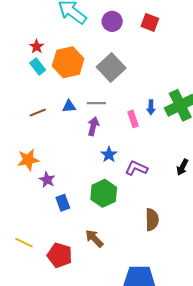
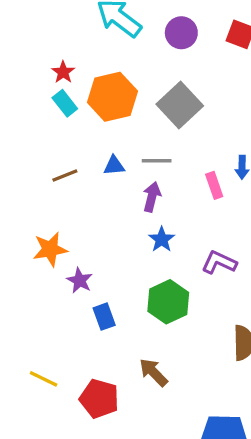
blue star: (109, 155) -> (162, 239), moved

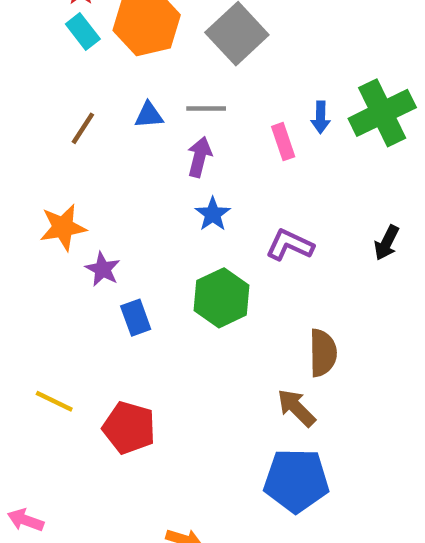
brown line: (65, 175) -> (83, 128), turned -35
brown arrow: (153, 372) -> (296, 408), moved

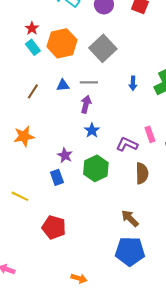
blue arrow: (321, 117) -> (133, 83), moved
pink rectangle: (283, 142) -> (150, 134), moved
purple star: (103, 269) -> (65, 155), moved
brown semicircle: (323, 353) -> (142, 173), moved
yellow line: (54, 401) -> (20, 196), moved

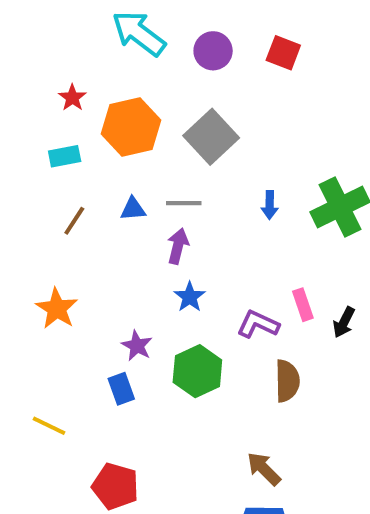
cyan rectangle: (33, 47) -> (65, 156), moved, turned -63
orange star: (24, 136) -> (57, 309), turned -30

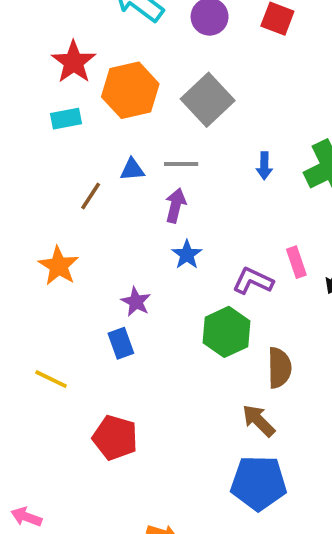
red star: (72, 98) -> (74, 62), size x1.6
brown line: (74, 221) -> (91, 196), moved
green hexagon: (197, 371) -> (227, 332), moved
brown semicircle: (287, 381) -> (279, 368), moved

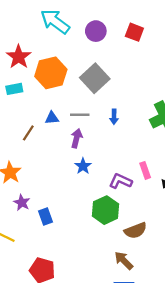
blue arrow: (264, 166) -> (114, 117), moved
purple star: (136, 302) -> (22, 203), moved
brown semicircle: (279, 368) -> (135, 230), turned 70

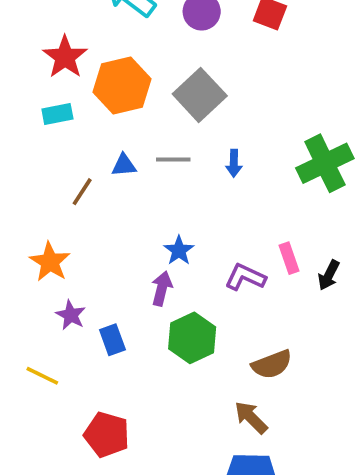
purple arrow: (77, 138) -> (162, 288), moved
green hexagon: (105, 210) -> (192, 338), moved

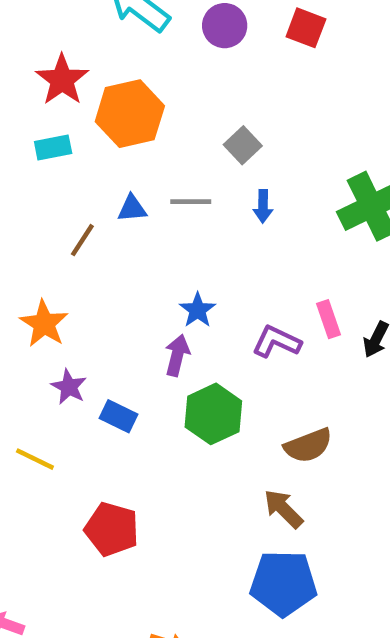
gray square: (200, 95) -> (243, 145), moved, size x0.6
blue rectangle: (112, 340) -> (119, 416), turned -44

